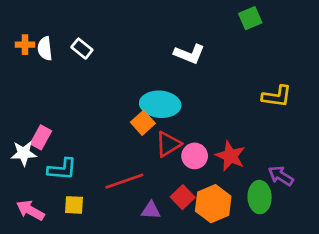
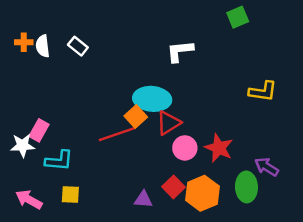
white L-shape: (189, 54) -> (180, 51), turned 152
red triangle: (168, 144) -> (168, 123), moved
red line: (124, 181) -> (117, 134), moved

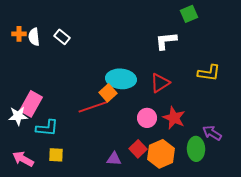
white L-shape: (180, 51) -> (166, 41), moved
red triangle: (168, 123) -> (160, 83), moved
pink rectangle: (39, 130) -> (31, 104), size x1.4

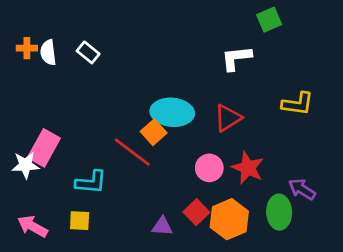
red line: (93, 107) -> (132, 152), turned 56
cyan L-shape: (47, 128) -> (91, 182), moved

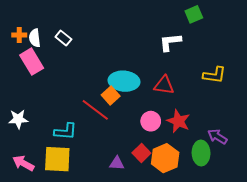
red triangle: (228, 118) -> (164, 85), turned 40
pink rectangle: (44, 148) -> (32, 62), moved, turned -60
yellow square: (80, 221) -> (57, 159), size x1.8

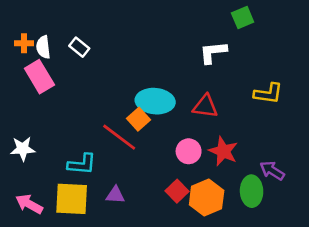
purple triangle: (117, 163) -> (115, 195), moved

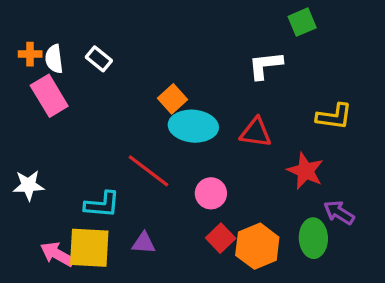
orange square: (138, 119) -> (172, 99), moved
pink circle: (189, 151) -> (211, 193), moved
red star: (223, 151) -> (305, 171), moved
pink arrow: (29, 204) -> (57, 254), moved

